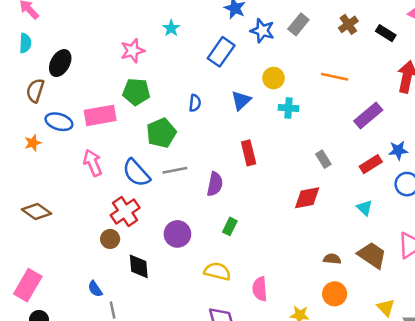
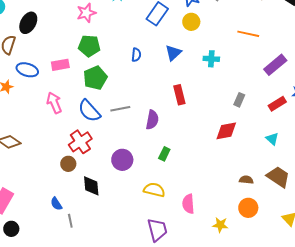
yellow circle: (273, 78) -> (191, 22), moved
pink rectangle: (100, 115) -> (60, 65), size x0.7
green pentagon: (161, 133) -> (95, 78), moved
gray rectangle: (323, 159) -> (239, 100), turned 56

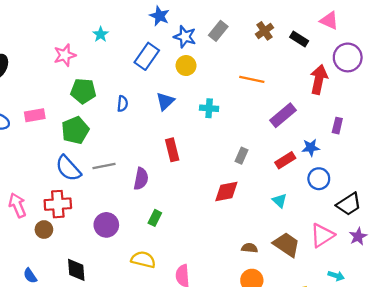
green pentagon: (89, 46) -> (83, 91), moved
pink arrow: (54, 103) -> (17, 205), moved
red cross: (80, 142) -> (58, 204), turned 30
black diamond: (91, 186) -> (76, 270), moved

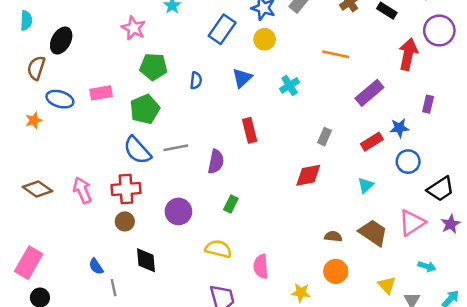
pink star: (65, 55) -> (134, 28), turned -30
cyan cross: (209, 108) -> (290, 85), turned -36
cyan triangle: (280, 201) -> (366, 185), turned 35
brown circle: (44, 230) -> (125, 221), moved

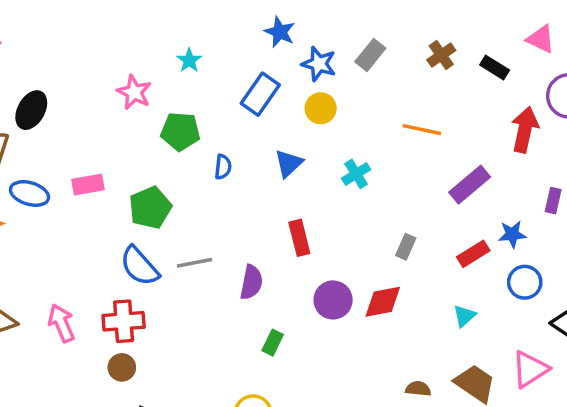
green pentagon: (154, 67) -> (180, 131), moved
purple circle: (178, 211) -> (333, 300), moved

